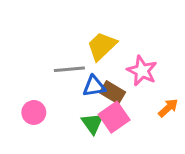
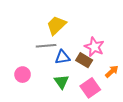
yellow trapezoid: (102, 46) -> (56, 25), moved
brown rectangle: (113, 92) -> (84, 60), moved
pink square: (114, 117) -> (90, 88), moved

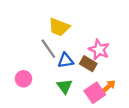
yellow trapezoid: (56, 25) -> (59, 27), turned -115
gray line: (46, 46) -> (48, 49), turned 60
orange arrow: (112, 71) -> (109, 86), moved

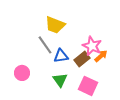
brown rectangle: (88, 64) -> (82, 59), turned -70
orange arrow: (109, 86) -> (101, 56), moved
pink square: (95, 93) -> (88, 86), turned -30

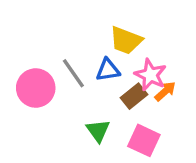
yellow trapezoid: (55, 25) -> (126, 40), moved
blue triangle: (61, 56) -> (108, 70), moved
pink circle: (22, 73) -> (36, 88), moved, size x1.5

